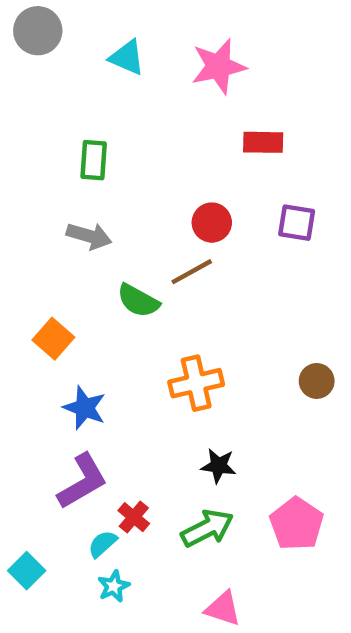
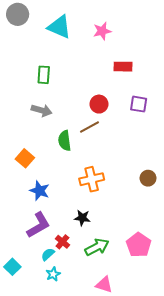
cyan triangle: (127, 57) -> (59, 27), size x1.4
pink star: (218, 66) -> (102, 31), size x0.7
green semicircle: (138, 301) -> (65, 141), turned 54
black star: (218, 466) -> (82, 218), moved

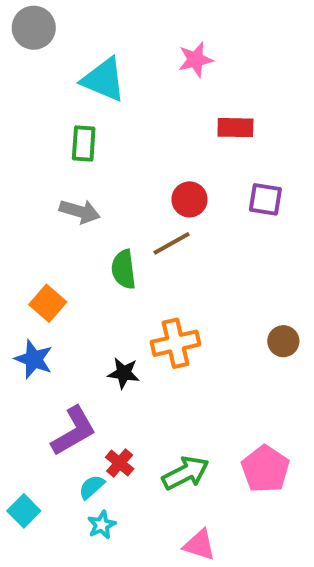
cyan triangle: (59, 27) -> (104, 80), moved
blue star: (40, 191) -> (34, 359), moved
black star: (82, 218) -> (124, 373), moved

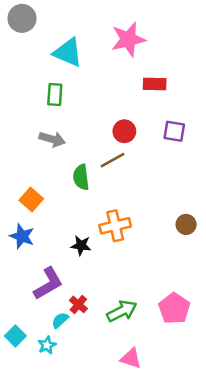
pink star: (195, 60) -> (128, 39), size x1.5
cyan star: (102, 525) -> (47, 345), moved

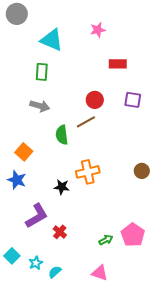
pink star: (128, 39) -> (98, 30), size x0.6
green arrow: (122, 311) -> (106, 240), moved, size x0.6
cyan semicircle: (60, 320) -> (55, 272), moved

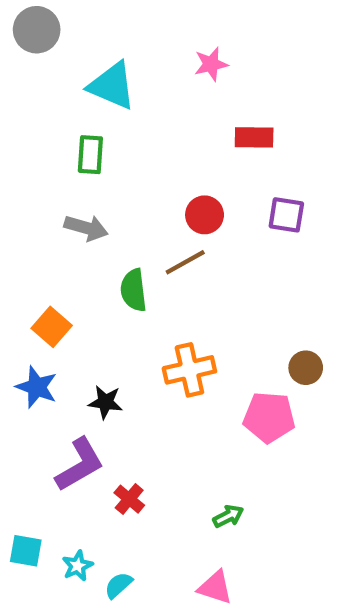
black star: (62, 187) -> (105, 402), moved
pink pentagon: (133, 235) -> (269, 417), moved, turned -30
cyan square: (12, 256) -> (26, 551), turned -35

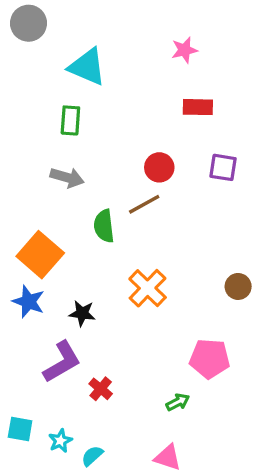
pink star: (211, 64) -> (184, 50), moved
orange square: (52, 327) -> (40, 255), size x1.5
orange cross: (189, 370) -> (148, 288), turned -33
pink pentagon: (269, 417) -> (210, 359), moved

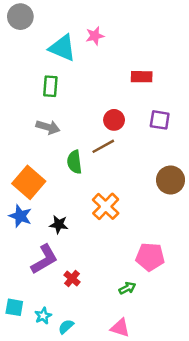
pink star: (184, 50) -> (95, 36), moved
brown circle: (238, 286) -> (171, 180), moved, size x1.5

